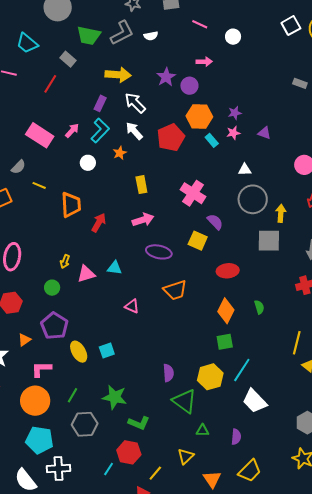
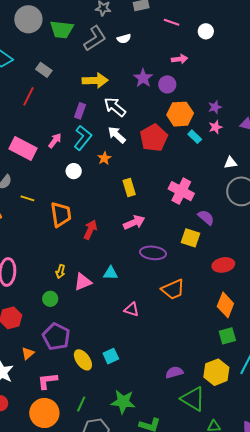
green trapezoid: (89, 36) -> (62, 29), moved
purple semicircle: (168, 373) -> (174, 372), turned -96

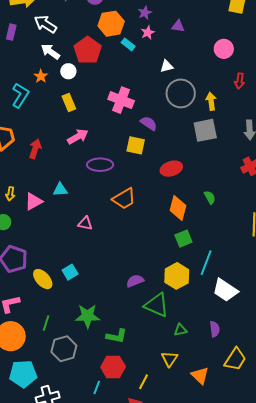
cyan L-shape: (83, 138) -> (20, 95), moved
white circle: (74, 171) -> (68, 71), moved

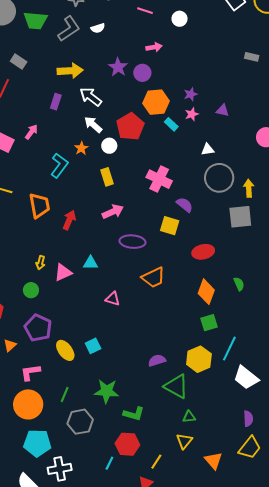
purple semicircle: (215, 329) -> (248, 419), moved
green triangle: (180, 330) -> (189, 417), moved

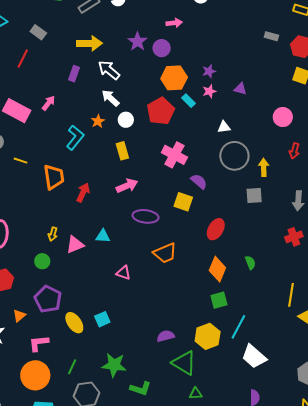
red pentagon: (130, 127) -> (161, 111), moved
gray square: (240, 217) -> (254, 196), size x0.7
red ellipse: (203, 252) -> (216, 229), turned -50

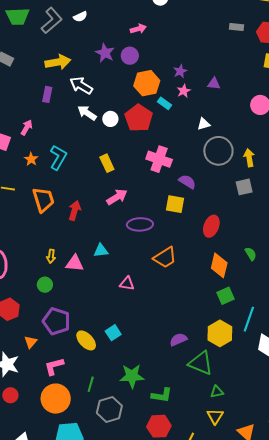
white circle: (126, 120) -> (110, 119), moved
orange star: (98, 121) -> (31, 159), moved
pink triangle: (75, 245) -> (75, 263), turned 36

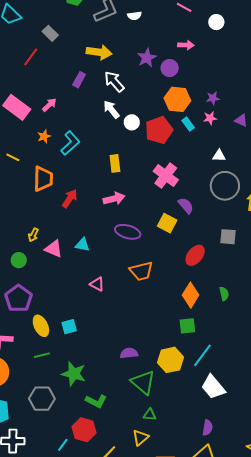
gray square: (244, 187) -> (228, 237), moved
green line: (91, 384) -> (42, 355), moved, turned 42

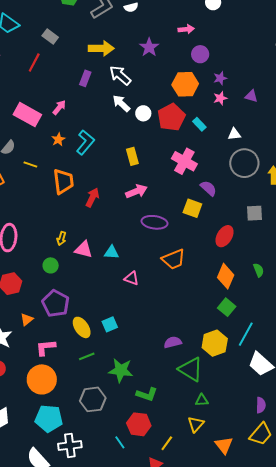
purple circle: (170, 68) -> (200, 54), moved
cyan rectangle: (188, 124) -> (199, 124), moved
cyan triangle: (82, 245) -> (112, 252), moved
green square: (187, 326) -> (227, 307), turned -36
cyan line: (63, 445) -> (120, 442), turned -64

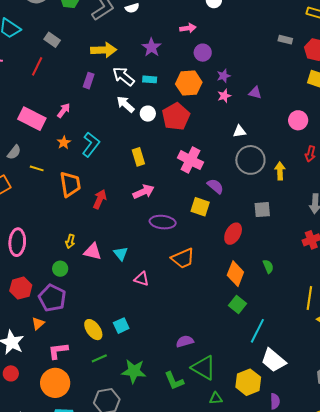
cyan rectangle: (199, 124) -> (150, 79), moved, turned -40
cyan triangle: (112, 252) -> (121, 254), turned 49
purple pentagon: (56, 303) -> (52, 298), moved
yellow hexagon: (215, 343) -> (248, 382), moved
green L-shape: (147, 394) -> (174, 381), moved, turned 50

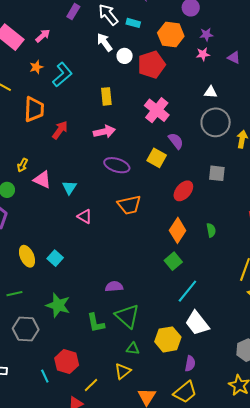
cyan square: (121, 326) -> (55, 258), turned -35
green line: (99, 358) -> (14, 294), moved

